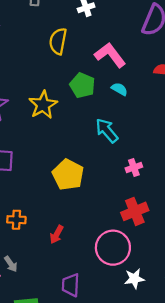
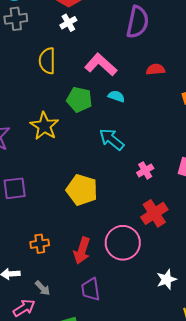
red arrow: (57, 234) -> (82, 251), size x1.4
pink circle: (113, 248) -> (123, 243), moved
purple trapezoid: (71, 285) -> (91, 289), moved

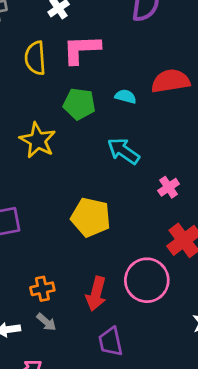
pink L-shape: (101, 65) -> (81, 49), moved, turned -40
red semicircle: (156, 69) -> (171, 81), moved, size x1.6
gray arrow: (43, 288) -> (46, 322), moved

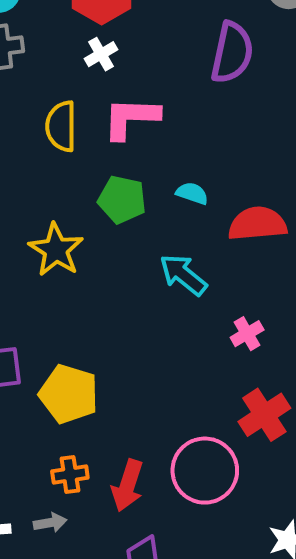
red semicircle: (171, 81) -> (257, 224), moved
yellow pentagon: (91, 217) -> (69, 394), moved
orange cross: (42, 289) -> (70, 475), moved
gray arrow: (46, 322) -> (50, 523), turned -55

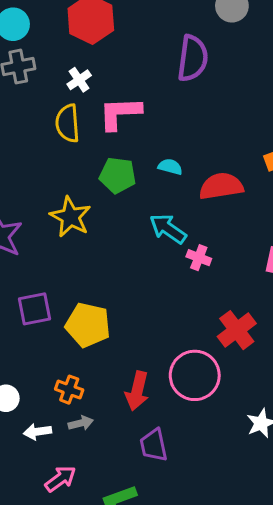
white cross: (101, 54) -> (79, 80), moved
pink cross: (247, 334) -> (199, 258), moved, turned -35
orange cross: (70, 475) -> (69, 390), moved, turned 32

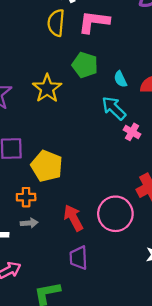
cyan semicircle: (170, 167) -> (120, 79), moved, turned -140
orange cross: (69, 390) -> (26, 197), moved, turned -30
red arrow: (137, 391) -> (73, 218), turned 128
gray arrow: (81, 423) -> (29, 223), moved

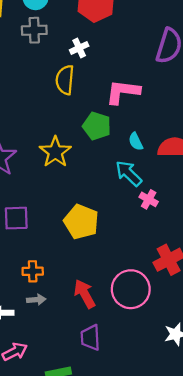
pink L-shape: (94, 22) -> (123, 92), moved
yellow pentagon: (47, 166) -> (81, 222), moved

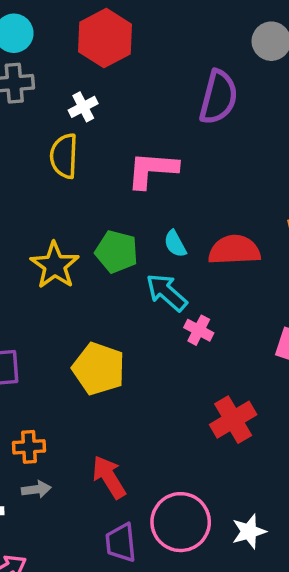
green pentagon: (97, 126) -> (117, 252), moved
pink circle: (131, 289) -> (181, 522), moved

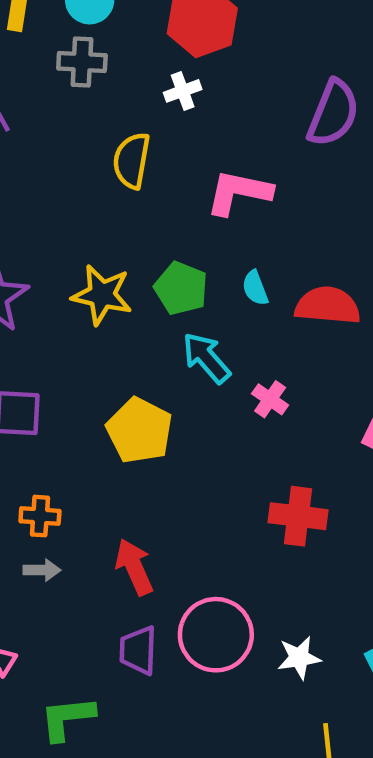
white cross: (83, 107) -> (183, 91), moved
yellow star: (55, 265) -> (102, 295), turned -30
cyan arrow: (167, 292) -> (206, 358), moved
red cross: (233, 420) -> (298, 516), turned 30

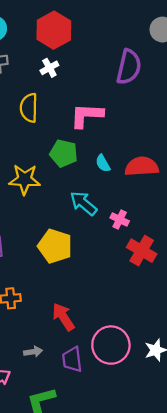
green pentagon: (181, 288) -> (64, 153), moved
red cross: (298, 516) -> (142, 251), moved, turned 32
gray arrow: (42, 570) -> (33, 352), moved

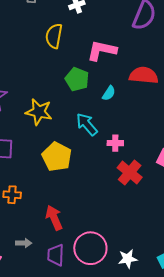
cyan semicircle: (103, 163) -> (109, 93), turned -126
red semicircle: (142, 166) -> (144, 75), moved
yellow star: (25, 179) -> (39, 112), moved
pink cross: (120, 219) -> (115, 143), turned -35

